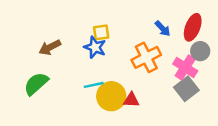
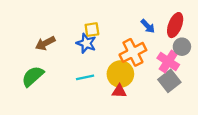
yellow circle: (111, 96) -> (120, 74), moved

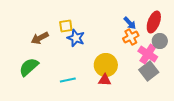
yellow square: (92, 30) -> (66, 26), moved
orange cross: (133, 52) -> (131, 37), moved, size x0.7
cyan line: (85, 77) -> (68, 80), moved

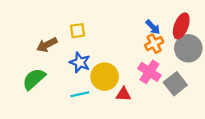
blue star: (76, 38) -> (80, 62), moved
gray circle: (160, 41) -> (188, 48), size x1.5
pink cross: (148, 54) -> (149, 72), moved
yellow circle: (106, 65) -> (105, 77), moved

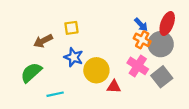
orange cross: (154, 44) -> (142, 40), turned -35
gray circle: (188, 48) -> (161, 44), moved
cyan line: (80, 94) -> (55, 94), moved

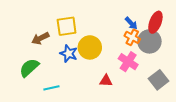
yellow square: (71, 28) -> (67, 26), size x1.5
yellow circle: (96, 70) -> (90, 47), moved
gray square: (162, 77) -> (158, 80), moved

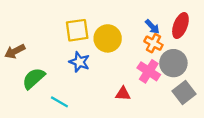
brown arrow: (40, 38) -> (15, 51), moved
gray circle: (149, 41) -> (173, 63), moved
yellow circle: (90, 47) -> (108, 38), moved
cyan line: (51, 88) -> (59, 102), turned 42

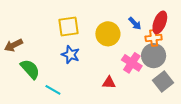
yellow circle: (108, 38) -> (108, 34), moved
orange cross: (153, 43) -> (154, 38), moved, turned -35
green semicircle: (34, 78) -> (30, 69), turned 90

